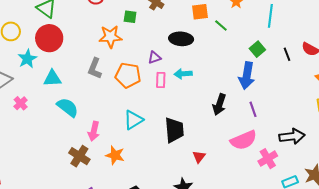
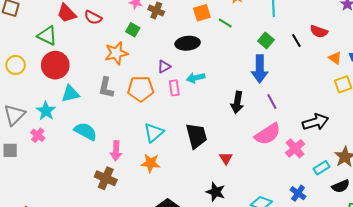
green square: (130, 17) -> (133, 30), turned 32
cyan star: (27, 59) -> (46, 111), moved
cyan triangle: (52, 78) -> (70, 94), moved
orange star: (115, 155) -> (151, 163), moved

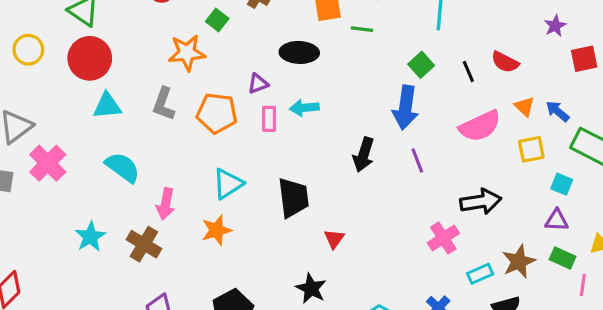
green line: (225, 23) -> (362, 29), turned -32
cyan star: (46, 111) -> (90, 237), moved
pink semicircle: (268, 134) -> (480, 126), moved
pink cross: (38, 135) -> (48, 163), size x1.6
orange star: (151, 163) -> (216, 230), turned -30

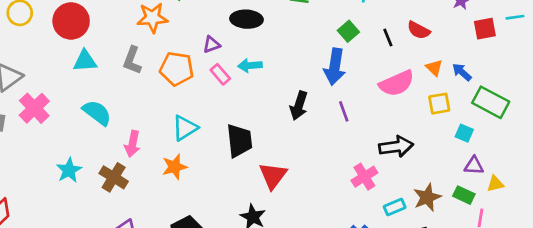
pink rectangle: (269, 119) -> (220, 74), turned -42
purple triangle: (557, 220) -> (474, 166), moved
red triangle: (334, 239) -> (273, 176), size x1.6

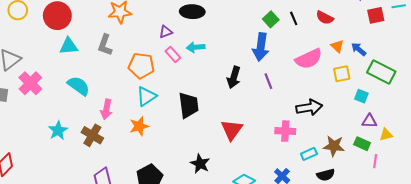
black line: (388, 37) -> (294, 18), moved
orange pentagon: (177, 69) -> (141, 66), moved
red triangle: (273, 176) -> (232, 130), moved
pink cross: (364, 177) -> (285, 131), turned 36
brown star: (427, 197) -> (334, 146), turned 30

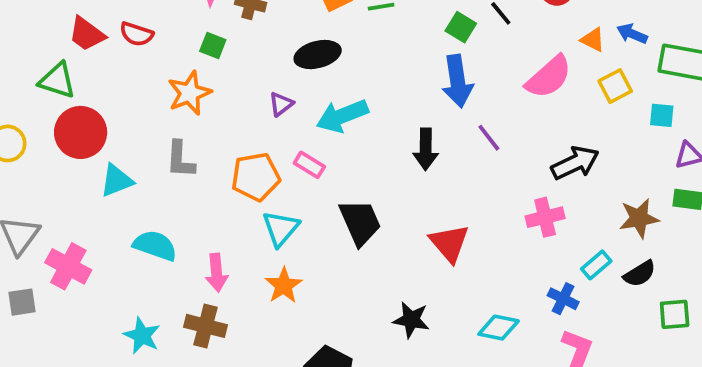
cyan arrow: (196, 47) -> (342, 116), size x1.5
pink rectangle: (173, 54) -> (309, 165), moved
cyan rectangle: (309, 154) -> (596, 265), moved

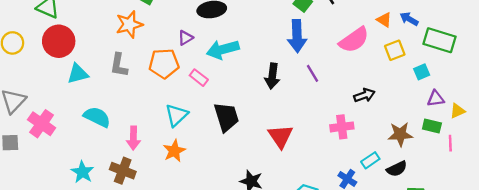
cyan square: (662, 115) -> (422, 72), turned -35
black arrow: (575, 163) -> (364, 95), size x0.7
orange pentagon: (256, 177) -> (164, 63), moved

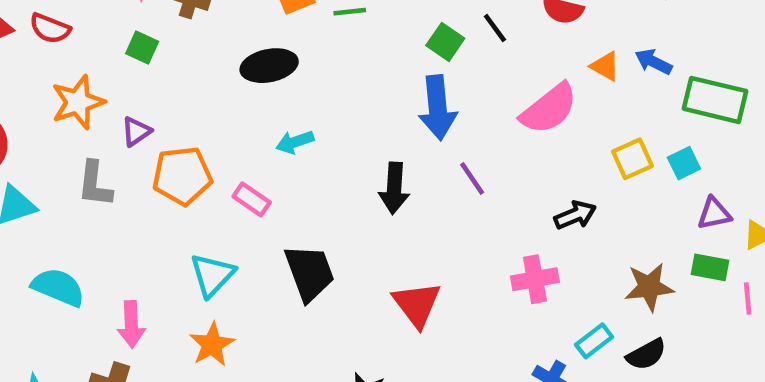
orange star: (129, 24) -> (78, 102), moved
purple triangle: (185, 38) -> (136, 131), moved
cyan arrow: (223, 49) -> (295, 142), size x0.6
yellow square: (395, 50) -> (632, 159), moved

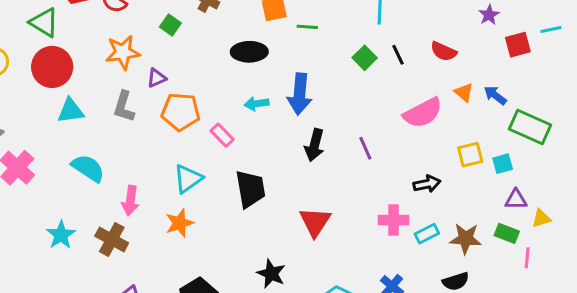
blue arrow: (438, 108) -> (300, 94), moved
cyan rectangle: (594, 341) -> (427, 234), moved

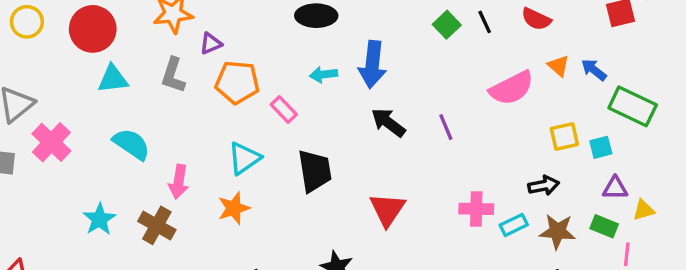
black arrow: (315, 145) -> (388, 123), turned 112
black arrow: (427, 184) -> (544, 186), moved

